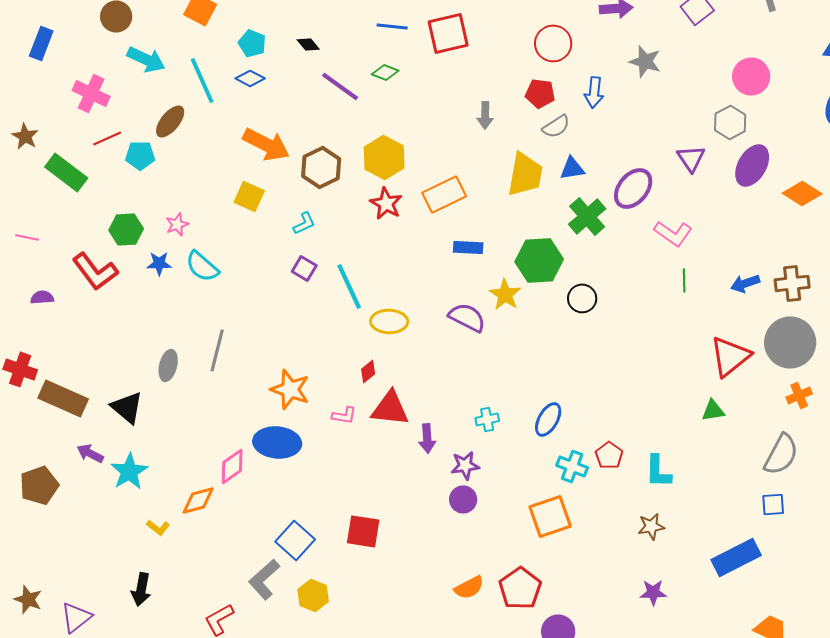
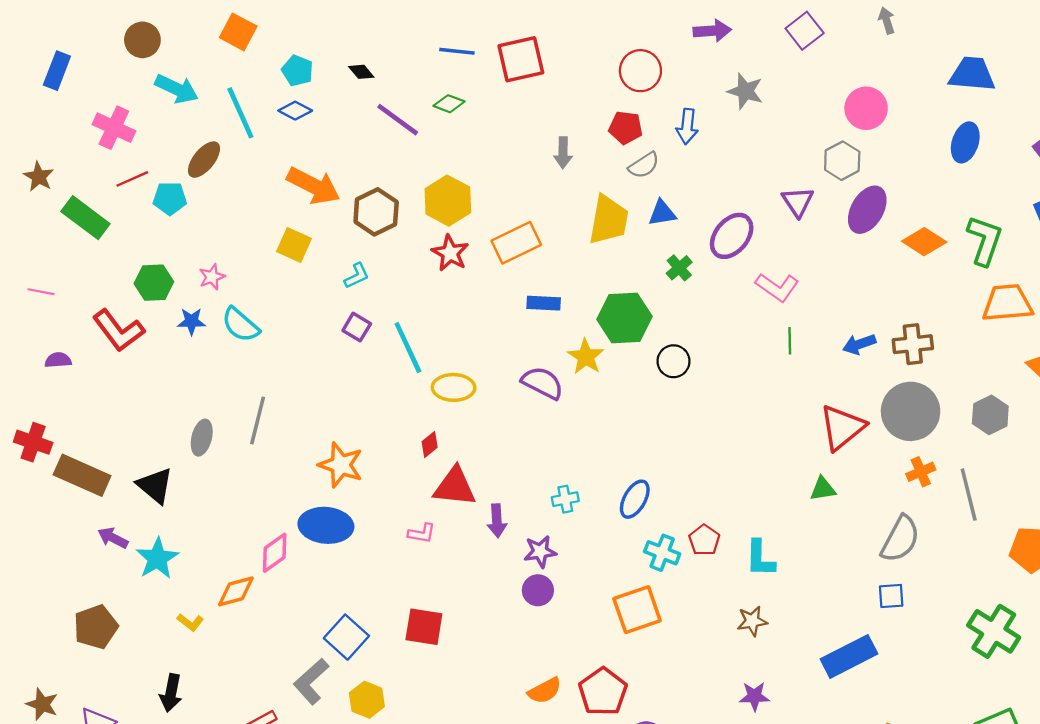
green cross: (587, 216) -> (679, 268), size x0.6
pink L-shape: (344, 415) -> (422, 533), moved
brown pentagon: (39, 485) -> (96, 627), moved

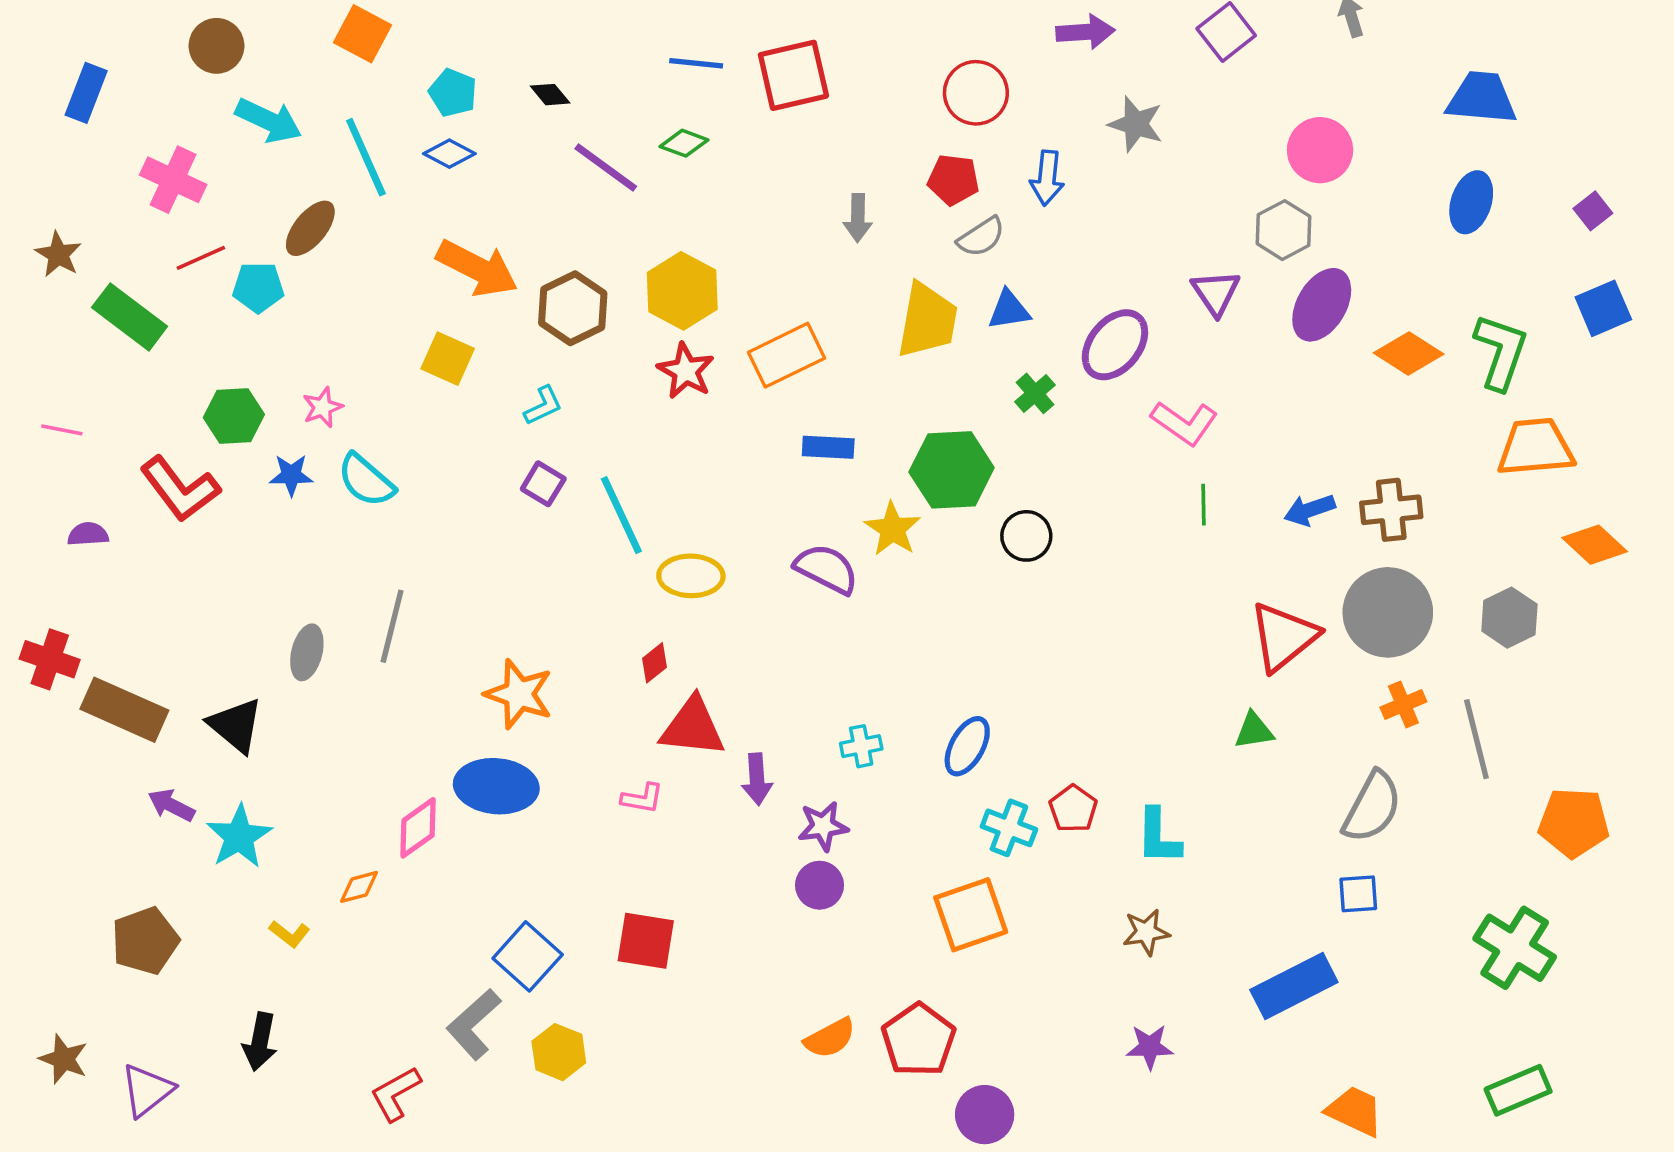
orange diamond: (236, 591) -> (359, 887), size x0.7

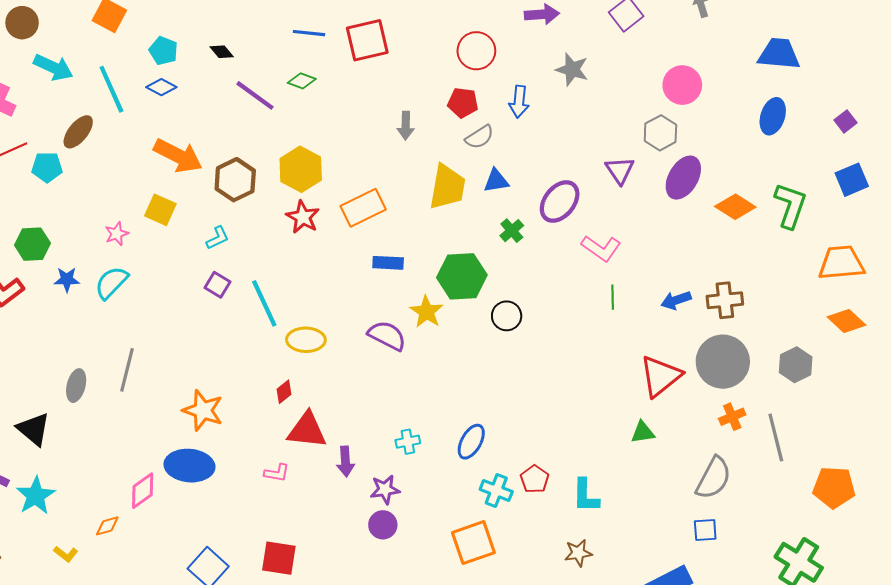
pink star: (323, 407) -> (117, 234), moved
orange trapezoid: (1535, 447) -> (841, 263), moved
cyan semicircle: (366, 480) -> (111, 283), turned 93

